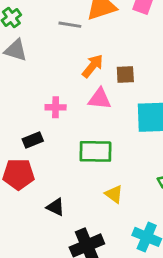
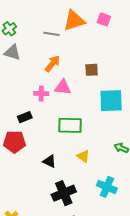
orange arrow: (93, 66) -> (52, 64), moved
pink triangle: (100, 99) -> (63, 87), moved
black triangle: (56, 207) -> (49, 161), moved

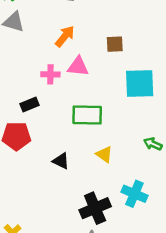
black cross: (64, 193) -> (95, 208), moved

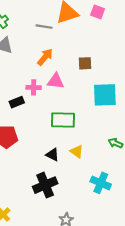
black rectangle: (29, 105) -> (17, 102), moved
black triangle: (61, 161) -> (52, 155), moved
black cross: (95, 208) -> (45, 185), moved

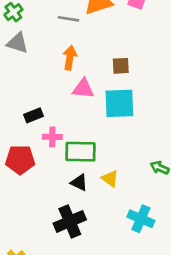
orange arrow: (45, 57) -> (70, 58), turned -30
pink cross: (34, 87) -> (52, 137), moved
cyan square: (105, 95) -> (119, 103), moved
green rectangle: (63, 120) -> (81, 152), moved

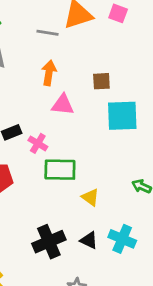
cyan square: (119, 103) -> (122, 116), moved
pink cross: (52, 137) -> (38, 143), moved, turned 30
black triangle: (79, 183) -> (89, 240), moved

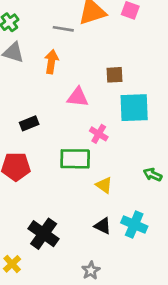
orange arrow: (49, 73) -> (51, 62), moved
pink cross: (38, 143) -> (99, 134), moved
black cross: (49, 242) -> (44, 234), moved, turned -32

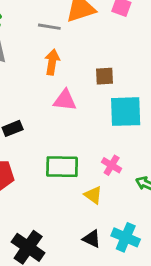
orange arrow: (51, 62) -> (52, 62), moved
pink cross: (99, 134) -> (112, 165), moved

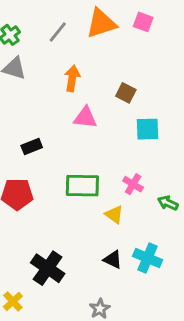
gray line: (49, 27) -> (58, 32), moved, turned -60
brown square: (104, 76) -> (126, 93), turned 30
cyan square: (126, 112) -> (148, 129), size x0.7

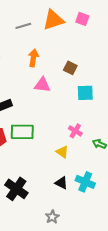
gray line: (58, 32) -> (23, 26), turned 35
green rectangle: (82, 186) -> (22, 132), moved

